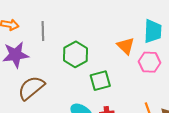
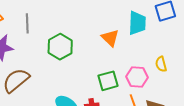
pink hexagon: (149, 62) -> (137, 77), moved
green square: (100, 81) -> (108, 81), moved

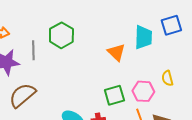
gray line: (27, 23) -> (33, 50), moved
green hexagon: (60, 47) -> (61, 35), moved

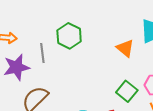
green square: (114, 95) -> (127, 91), turned -30

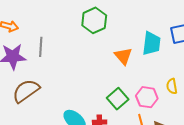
green hexagon: (69, 36) -> (94, 20), moved

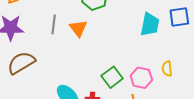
gray line: (41, 47) -> (54, 24), moved
orange triangle: (123, 56) -> (78, 28), moved

